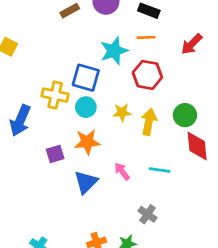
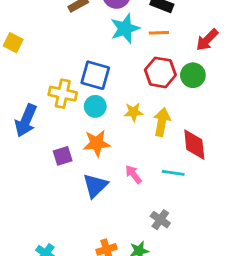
cyan star: (114, 51) -> (125, 29), moved
green circle: (185, 115) -> (193, 75), moved
red diamond: (197, 146) -> (194, 145), moved

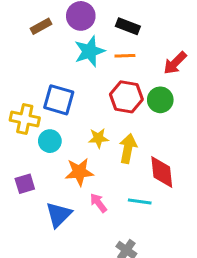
cyan circle: (95, 106) -> (50, 141), moved
orange star: (97, 143) -> (79, 172), moved

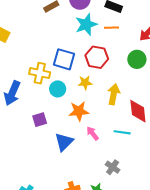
red hexagon: (126, 97) -> (97, 57), moved
yellow star: (98, 138) -> (85, 83), moved

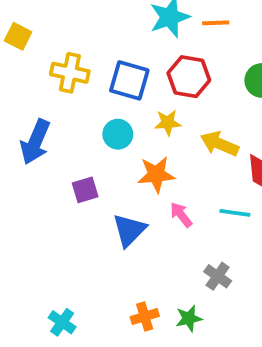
yellow cross: (40, 73) -> (70, 73), moved
yellow arrow: (114, 94) -> (220, 144), turned -78

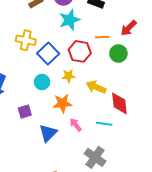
orange line: (216, 23) -> (102, 37), moved
yellow cross: (70, 73) -> (26, 40), moved
blue square: (129, 80) -> (48, 53), turned 30
gray cross: (218, 276) -> (95, 157), size x1.5

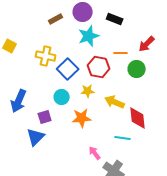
purple square: (25, 112) -> (45, 117), moved
pink arrow: (76, 125) -> (95, 153), moved
blue triangle: (48, 133) -> (36, 137), moved

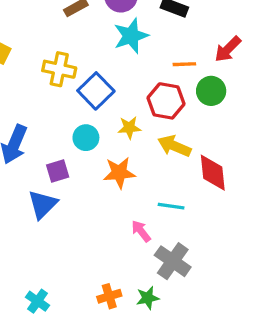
red hexagon: (99, 67) -> (166, 101), moved
cyan line: (123, 138) -> (171, 206), moved

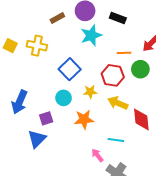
yellow cross: (59, 69) -> (37, 46), moved

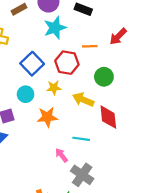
green circle: (140, 69) -> (104, 77), moved
red hexagon: (113, 75) -> (67, 63), moved

